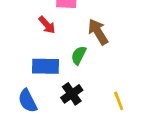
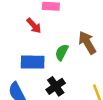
brown arrow: (98, 32) -> (87, 43), moved

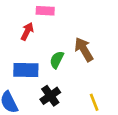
red arrow: (34, 26) -> (27, 31), turned -112

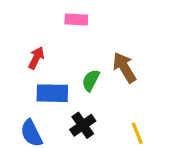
red arrow: (27, 31) -> (36, 58), moved

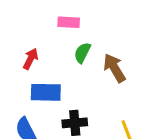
green semicircle: (91, 80) -> (82, 53), moved
black cross: (83, 125) -> (75, 123), turned 30

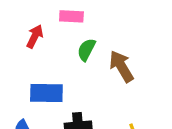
red arrow: (31, 59) -> (35, 36), moved

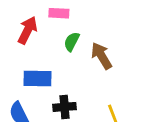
red arrow: (35, 36) -> (28, 30), size x1.4

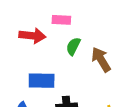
red arrow: (28, 30) -> (32, 36), turned 70

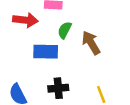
blue rectangle: (42, 81) -> (46, 52), moved

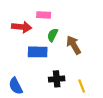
black cross: (58, 88) -> (57, 79), moved

